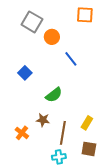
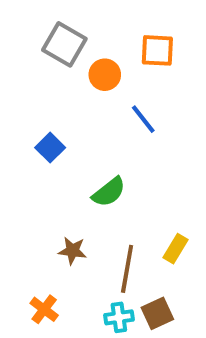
orange square: (85, 15) -> (157, 50), moved
brown star: (43, 120) -> (72, 251), moved
orange cross: (22, 133) -> (44, 309), moved
brown square: (89, 149) -> (157, 313), moved, turned -35

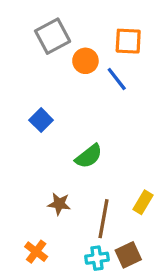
gray square: (64, 44) -> (53, 36), turned 32
blue line: (143, 119) -> (117, 79), moved

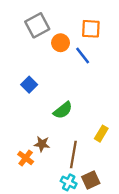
yellow rectangle: (143, 202) -> (101, 134), moved
orange cross: (36, 252) -> (26, 158), moved
cyan cross: (97, 258) -> (69, 182), turned 35

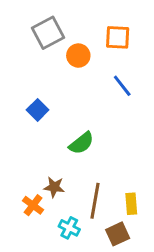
blue line: (83, 56) -> (122, 86), moved
yellow rectangle: (101, 134) -> (131, 204), moved, turned -35
cyan cross: (69, 182) -> (69, 228), moved

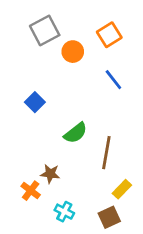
orange square: (118, 37) -> (109, 35), turned -35
brown line: (95, 201) -> (106, 153), moved
yellow rectangle: (131, 204) -> (122, 189), turned 48

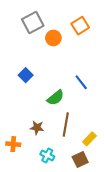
blue line: (113, 80) -> (81, 82), moved
brown line: (106, 153) -> (66, 124), moved
orange cross: (31, 191) -> (13, 144), moved, turned -32

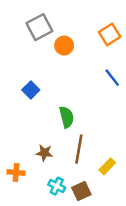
orange square: (80, 26) -> (110, 34), moved
blue line: (81, 82) -> (112, 78), moved
green semicircle: (55, 98) -> (67, 117), turned -66
brown square: (80, 160) -> (81, 191), moved

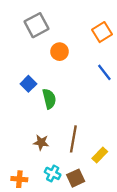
orange circle: (64, 46) -> (60, 52), moved
green semicircle: (67, 117) -> (49, 99), moved
orange cross: (16, 172) -> (19, 179), moved

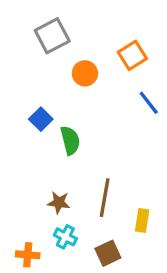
orange square: (102, 32) -> (132, 55), moved
yellow rectangle: (100, 155) -> (142, 221), turned -35
cyan cross: (53, 173) -> (65, 237), moved

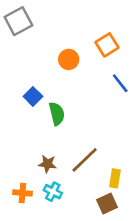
gray square: (52, 36) -> (18, 21), moved
brown line: (105, 198) -> (85, 160), turned 36
brown square: (108, 253) -> (107, 204), moved
orange cross: (28, 255) -> (22, 193), moved

